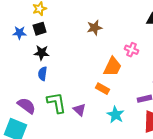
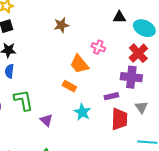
orange trapezoid: (113, 67) -> (79, 64), turned 115
purple triangle: (80, 110) -> (46, 120), moved

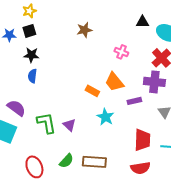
orange trapezoid: (79, 64) -> (114, 82), moved
green L-shape: (23, 100) -> (46, 123), moved
red trapezoid: (119, 119) -> (142, 140), moved

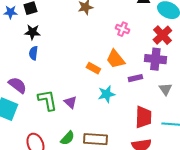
cyan star: (105, 117) -> (106, 94), turned 30

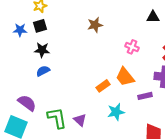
blue semicircle: (33, 53) -> (43, 71), turned 56
orange rectangle: (93, 68) -> (103, 86), turned -64

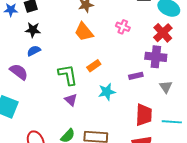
orange trapezoid: (125, 77) -> (84, 32), moved
purple semicircle: (27, 103) -> (19, 72), moved
green L-shape: (57, 118) -> (68, 75), moved

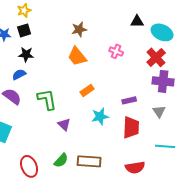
blue semicircle: (34, 51) -> (19, 74), moved
purple cross: (156, 57) -> (163, 81), moved
green L-shape: (68, 75) -> (47, 99), moved
red trapezoid: (144, 115) -> (131, 127), moved

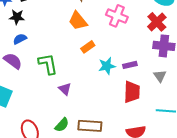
pink cross: (116, 51) -> (117, 16), size x1.5
black star: (26, 54) -> (17, 17), moved
orange rectangle: (87, 90) -> (88, 47), moved
cyan star: (100, 116) -> (107, 66), moved

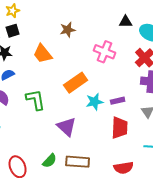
orange trapezoid: (78, 21) -> (43, 54), moved
orange rectangle: (88, 47) -> (76, 83), size x1.6
purple triangle: (65, 89) -> (67, 127), moved, size x1.5

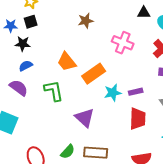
orange trapezoid: (43, 54) -> (67, 62), moved

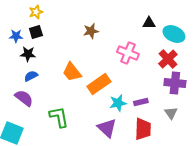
green L-shape: (54, 91) -> (59, 117), moved
purple triangle: (85, 118) -> (107, 128), moved

